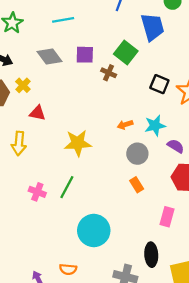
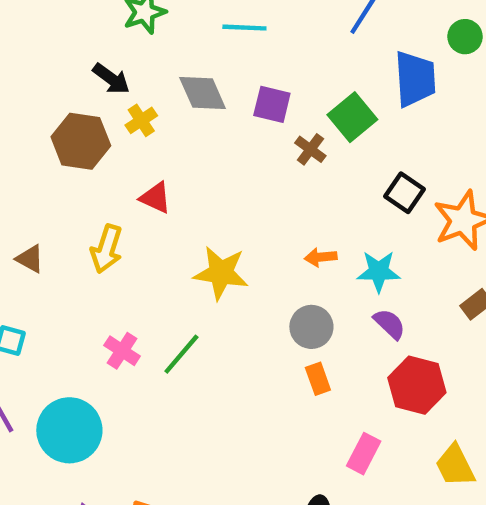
yellow cross: (23, 85) -> (141, 120), moved
purple semicircle: (176, 146) -> (389, 324), moved
gray circle: (137, 154) -> (311, 327), moved
cyan circle: (94, 230) -> (69, 430), moved

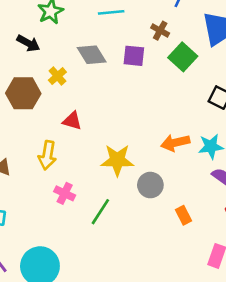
black arrow: (111, 79) -> (28, 43), moved
brown cross: (310, 149) -> (160, 31), moved
orange arrow: (321, 257) -> (175, 143), size x1.5
gray circle: (311, 327) -> (150, 185), moved
pink cross: (122, 351) -> (65, 193), moved

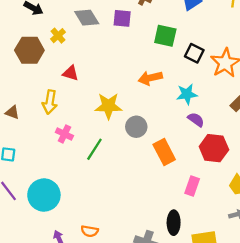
green square: (183, 57) -> (165, 36), moved, turned -30
orange arrow: (175, 143) -> (150, 78), moved
orange rectangle: (184, 215) -> (164, 152), size x1.6

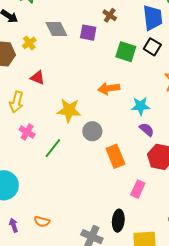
black square: (194, 53) -> (152, 47), moved

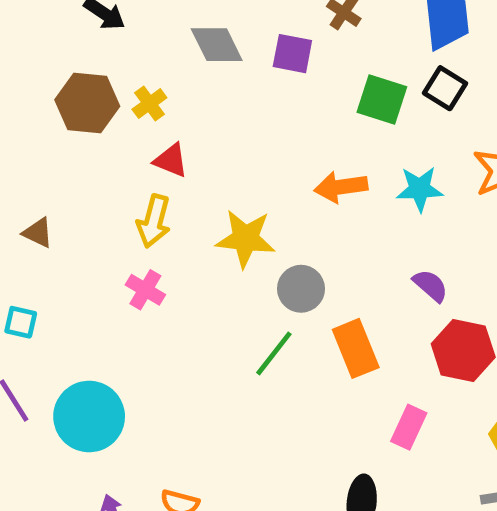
yellow cross: (29, 43) -> (149, 104), moved
yellow arrow: (16, 102) -> (154, 221), moved
cyan star: (141, 106) -> (420, 189), moved
green line: (53, 148) -> (274, 353), moved

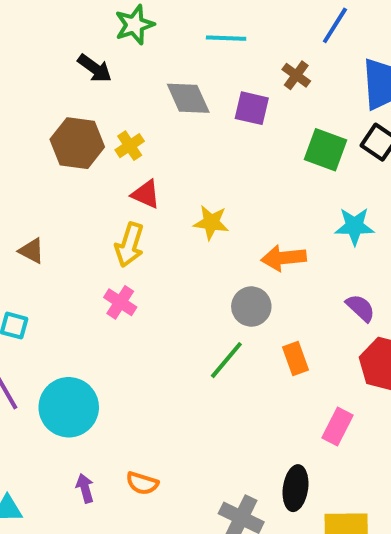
orange arrow: (341, 187) -> (284, 258), moved
yellow star: (246, 239) -> (211, 223), moved, size x0.7
orange rectangle: (356, 348) -> (295, 359), size x0.7

